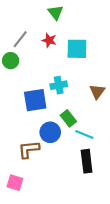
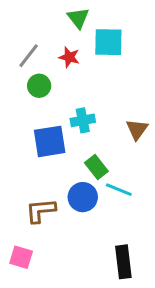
cyan square: (77, 49) -> (108, 42), moved
green circle: (11, 61) -> (39, 86), moved
blue circle: (50, 132) -> (83, 197), moved
black rectangle: (87, 161) -> (123, 262), moved

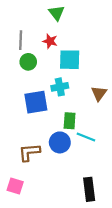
cyan square: (108, 42) -> (70, 60), moved
gray line: (29, 56) -> (21, 40), turned -36
green rectangle: (96, 167) -> (70, 121), turned 42

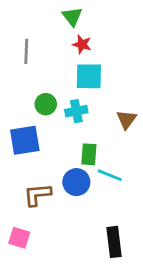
red star: (50, 41) -> (82, 44), moved
green circle: (28, 62) -> (46, 104), moved
blue square: (36, 102) -> (25, 140), moved

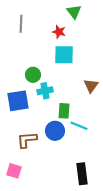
green triangle: (72, 17) -> (74, 12), moved
gray line: (26, 51) -> (21, 24), moved
cyan cross: (76, 111) -> (45, 91), moved

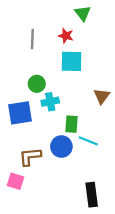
gray line: (21, 24) -> (32, 39), moved
pink square: (14, 171) -> (15, 181), moved

